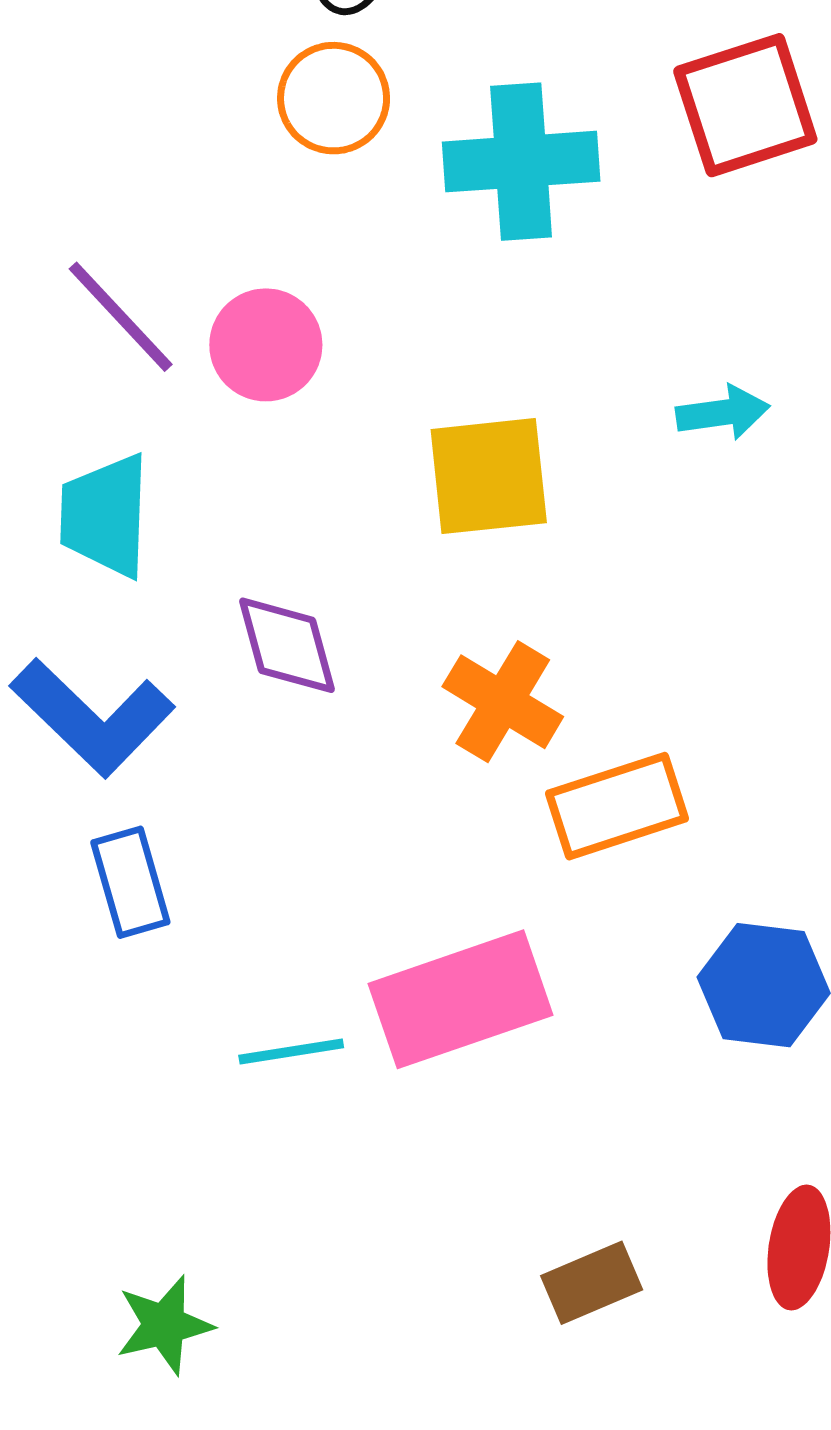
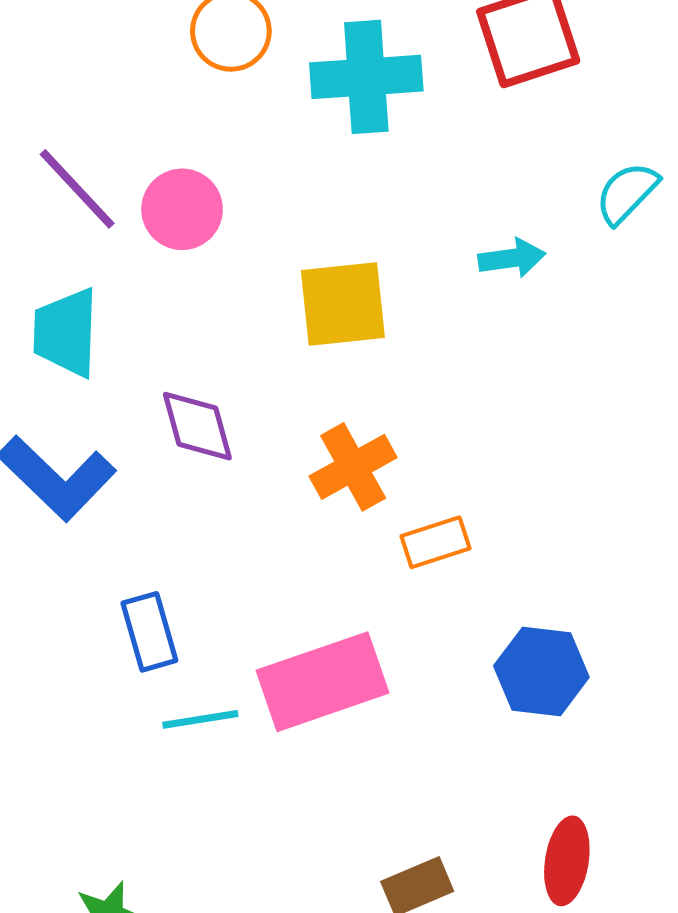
orange cross: (503, 702) -> (353, 467), turned 30
orange rectangle: (617, 806) -> (436, 542), size x0.7
blue rectangle: (130, 882) -> (149, 632), moved

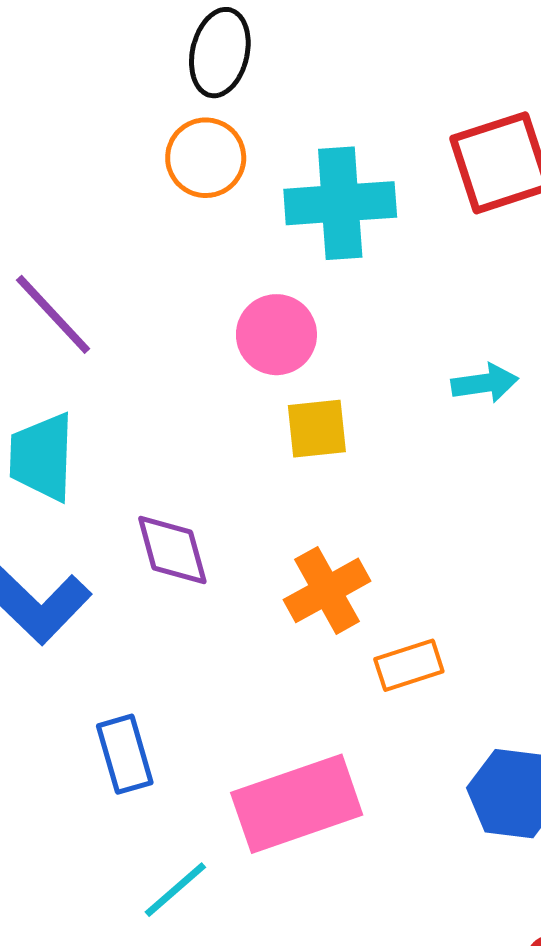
pink circle: (182, 209) -> (276, 335), moved
yellow square: (343, 304) -> (317, 429), size x0.7
cyan line: (200, 719) -> (175, 890), moved, turned -32

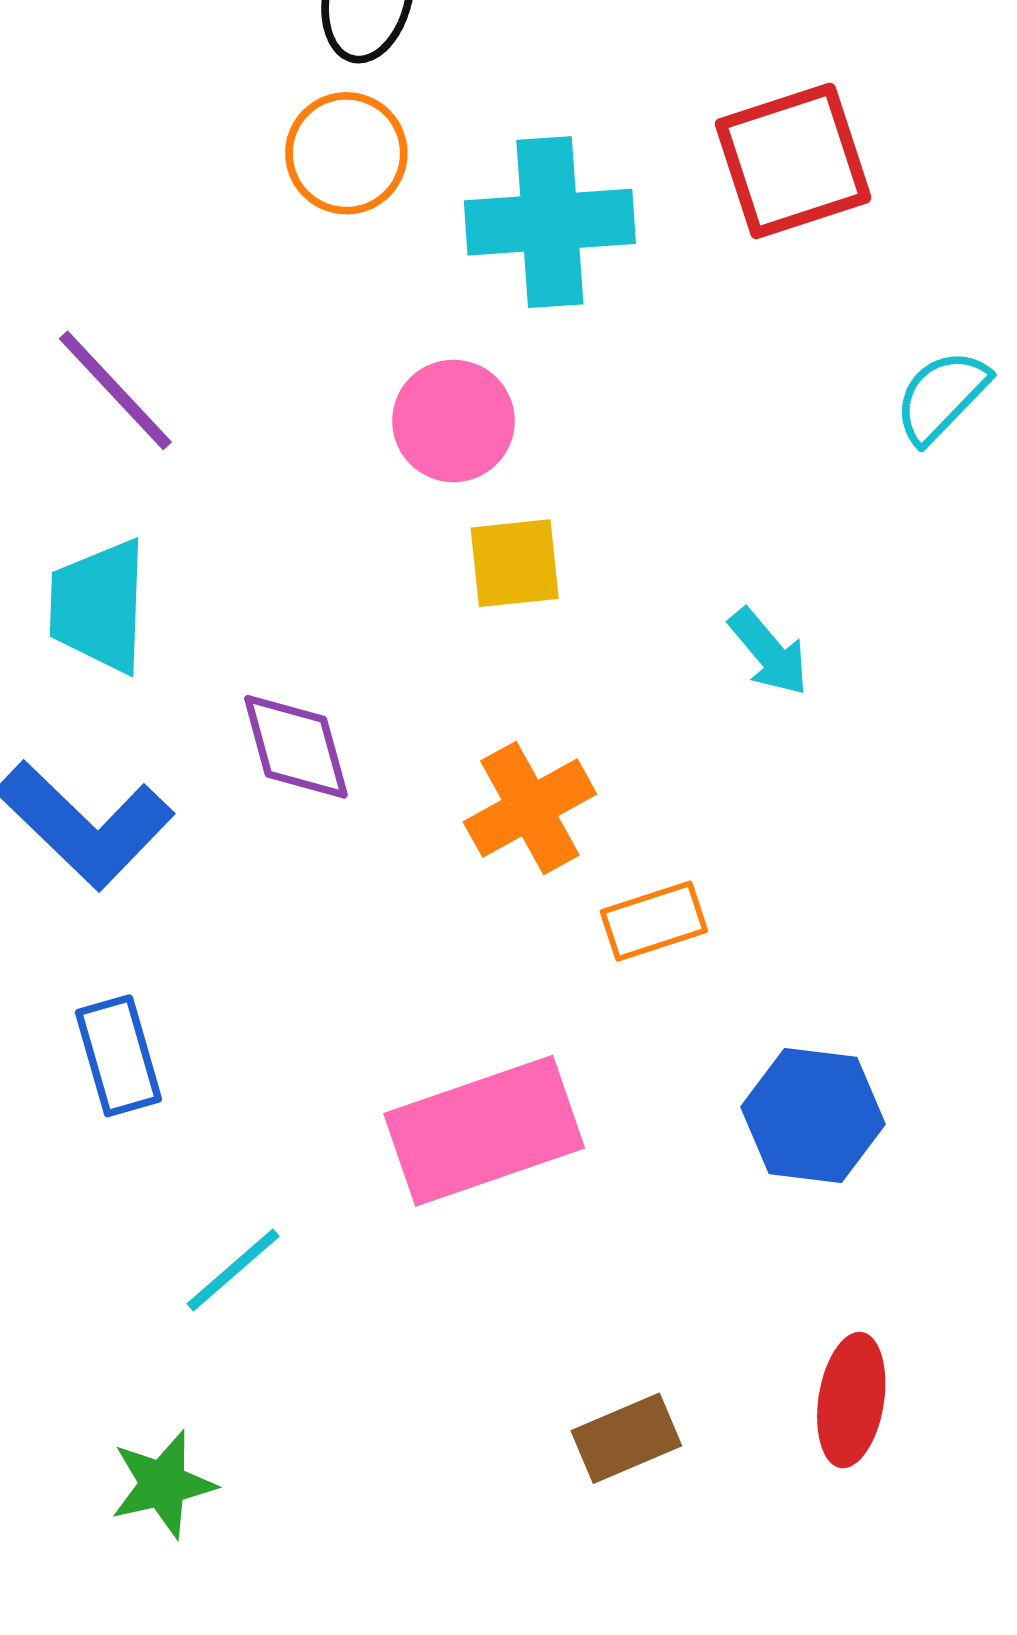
cyan arrow: (485, 383) -> (769, 652), moved, turned 58
blue rectangle: (125, 754) -> (118, 1056), moved
cyan line: (175, 890) -> (233, 1270), moved

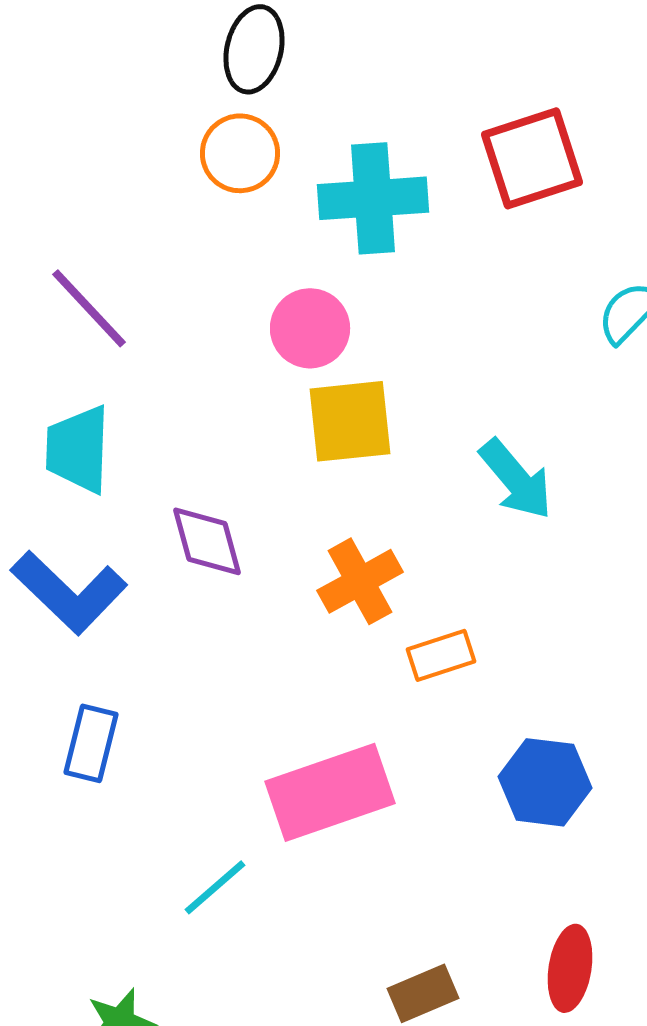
yellow square: (515, 563) -> (350, 421), size x1.4
cyan arrow: (769, 652) -> (516, 479), size x1.4
blue rectangle: (118, 1056) -> (91, 743), turned 30
cyan line: (233, 1270) -> (215, 887), moved

